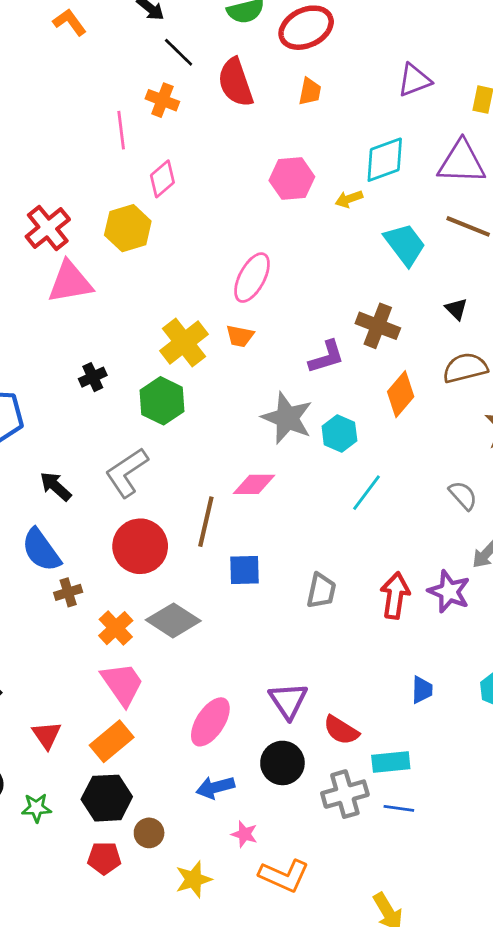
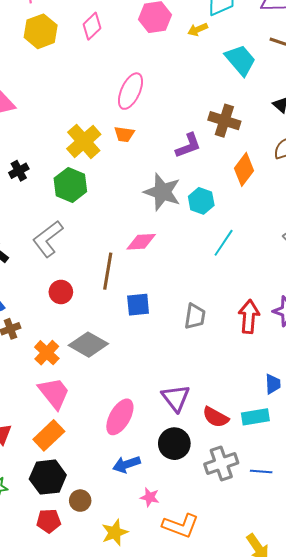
pink diamond: (162, 179) -> (92, 26), moved
yellow hexagon: (128, 228) -> (41, 31), moved
red circle: (140, 546) -> (61, 292), size x0.6
cyan rectangle: (391, 762) -> (255, 417), moved

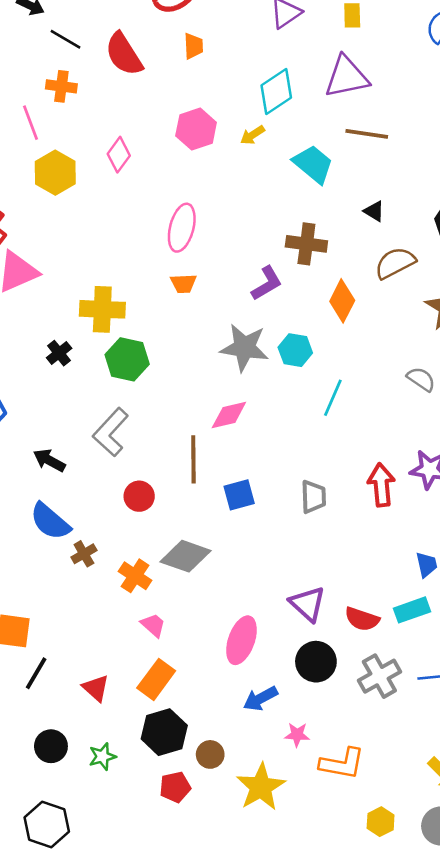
yellow cross: (84, 141) -> (102, 309), moved, turned -36
pink trapezoid: (54, 393) -> (153, 625), size x0.6
yellow star: (115, 532) -> (261, 787), size x1.4

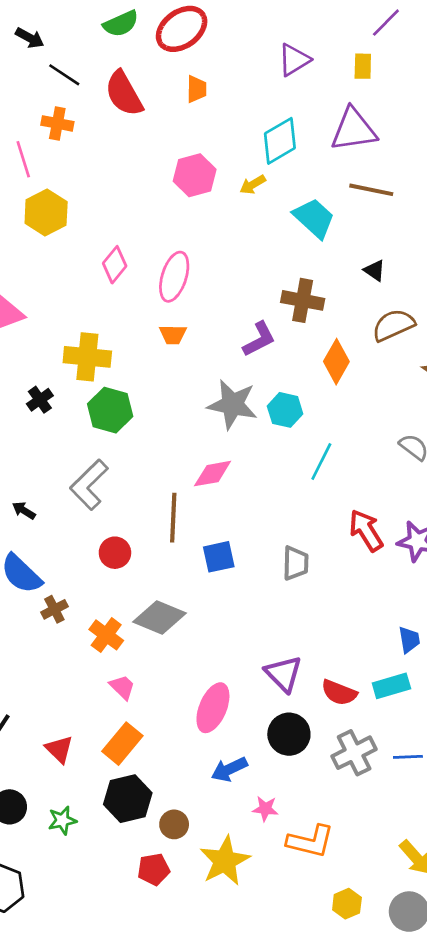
pink diamond: (119, 155) -> (115, 265), moved
black arrow: (49, 460) -> (24, 510), size x0.7
red arrow: (381, 485) -> (366, 530), moved, turned -30
red pentagon: (175, 787) -> (154, 869), moved

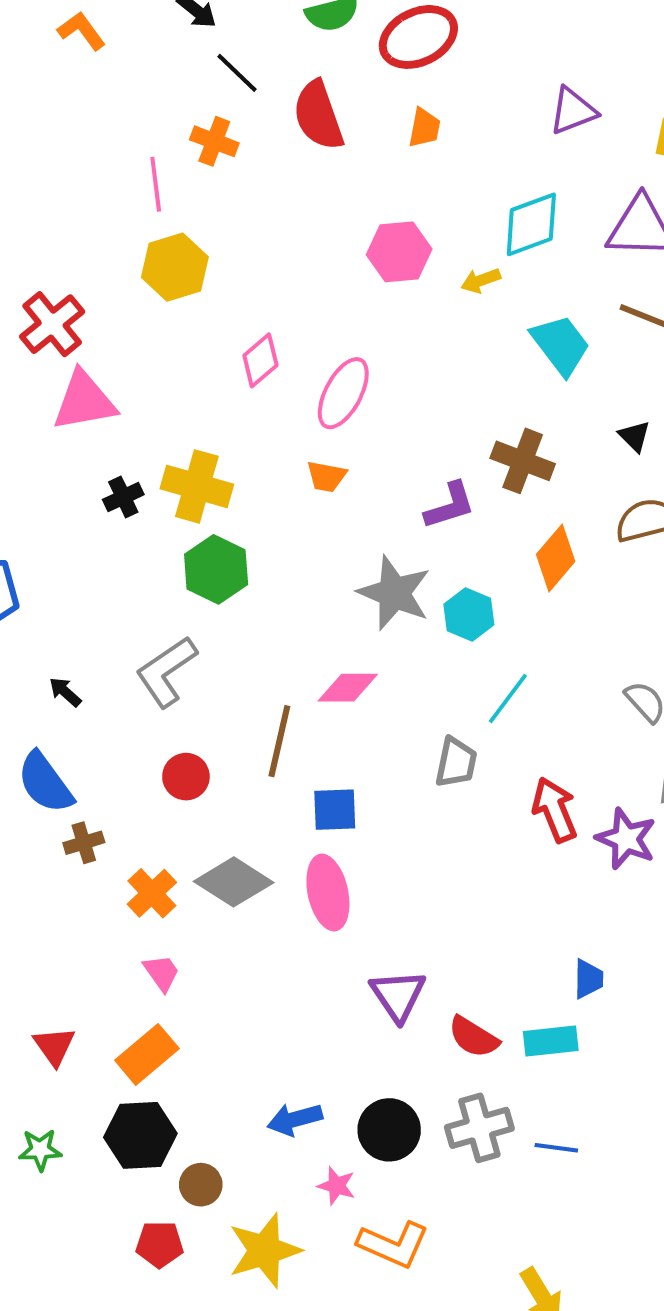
black cross: (40, 400) -> (123, 497), moved
gray trapezoid: (296, 563) -> (456, 762), moved
pink ellipse: (213, 708) -> (328, 893), moved, turned -45
black circle: (289, 734) -> (389, 1130), moved

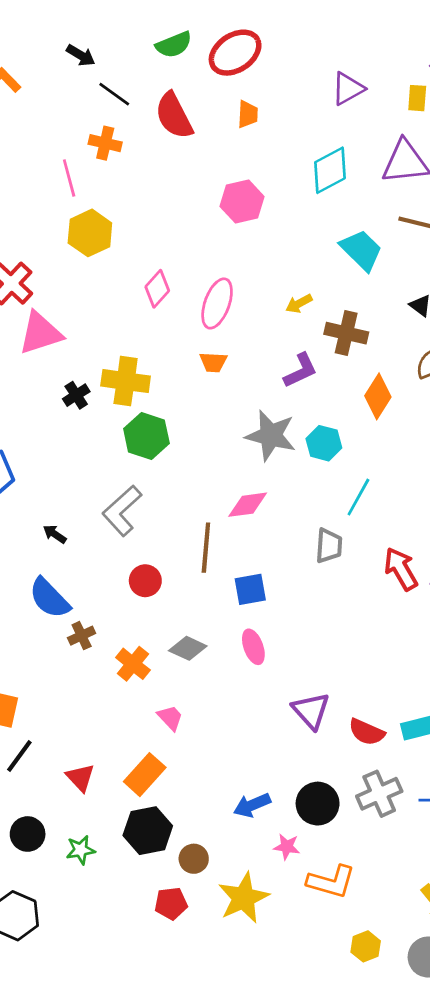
yellow arrow: (481, 281) -> (299, 304), moved
gray diamond: (234, 882) -> (188, 648), size x0.7
pink ellipse: (328, 893) -> (253, 647), size x0.7
pink trapezoid: (162, 973) -> (170, 718), moved

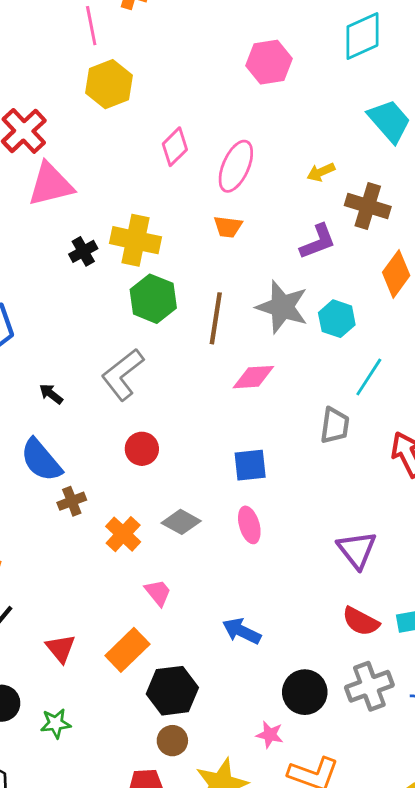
brown line: (206, 548) -> (216, 318), moved
purple triangle: (311, 711) -> (357, 550), moved
blue arrow: (252, 805) -> (242, 631), moved, turned 45
black hexagon: (148, 831) -> (172, 691), moved

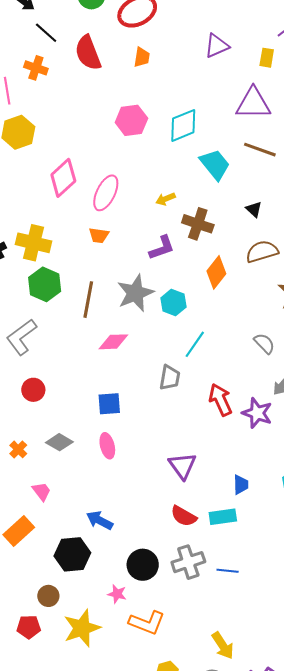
cyan diamond: (362, 36) -> (183, 125), moved
pink diamond: (175, 147) -> (63, 178), size x1.4
gray star: (282, 307) -> (135, 293), turned 30
orange cross: (123, 534) -> (18, 449), size x0.7
black hexagon: (172, 691) -> (72, 554), moved

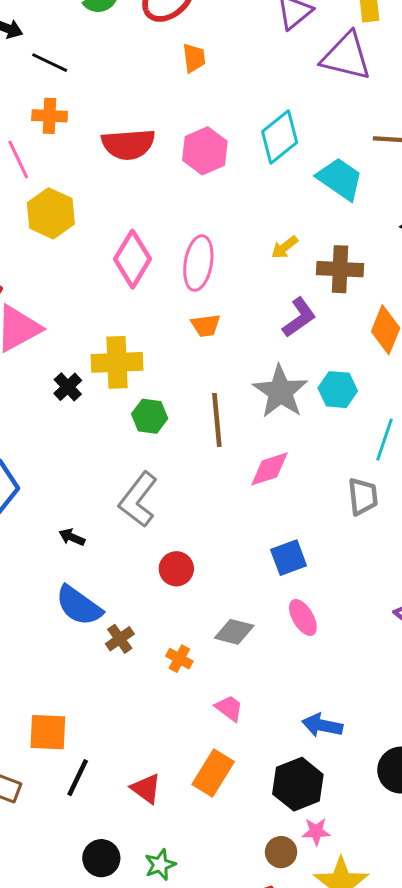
red semicircle: (88, 53) -> (128, 144), moved, turned -57
purple triangle: (253, 103) -> (346, 56), moved, turned 30
green hexagon: (45, 284) -> (150, 416), size x0.7
pink star: (117, 594) -> (316, 831), moved

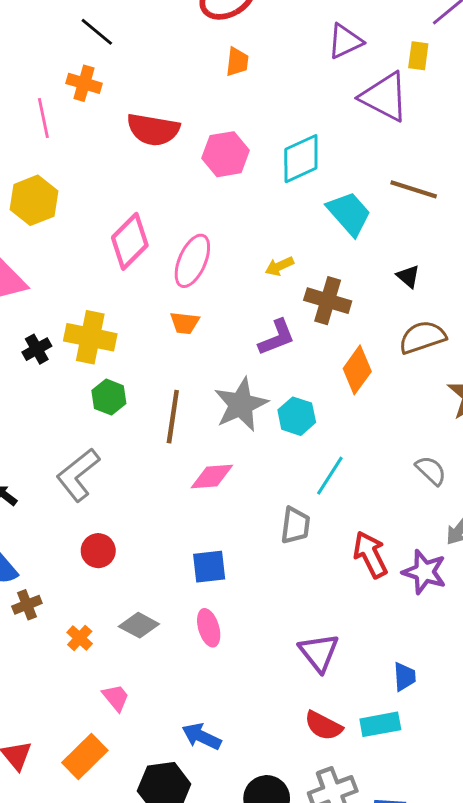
yellow hexagon: (51, 213) -> (34, 200), moved

